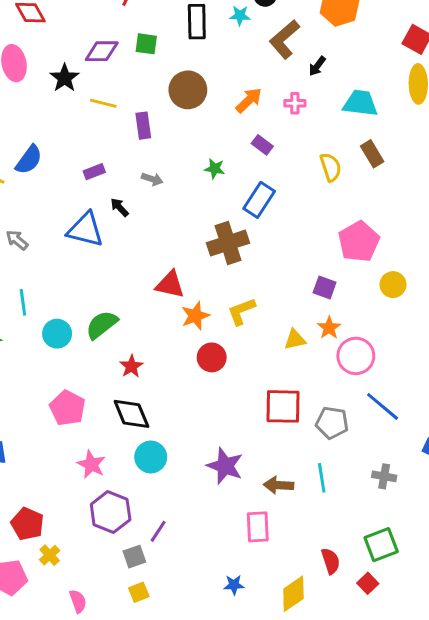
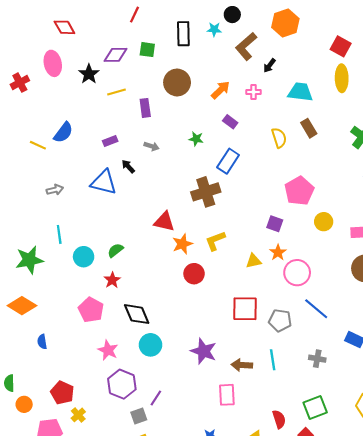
yellow line: (103, 103) -> (116, 92), turned -30
gray arrow: (17, 240) -> (55, 190), turned 126
green semicircle: (102, 325) -> (115, 250), size x0.7
red star: (131, 366) -> (112, 280), moved

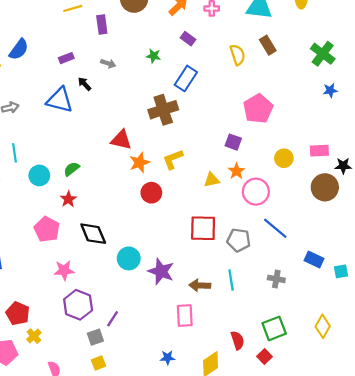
yellow circle: (324, 222) -> (284, 158), moved
cyan circle: (150, 345) -> (129, 258), moved
pink star: (108, 350) -> (64, 270), turned -30

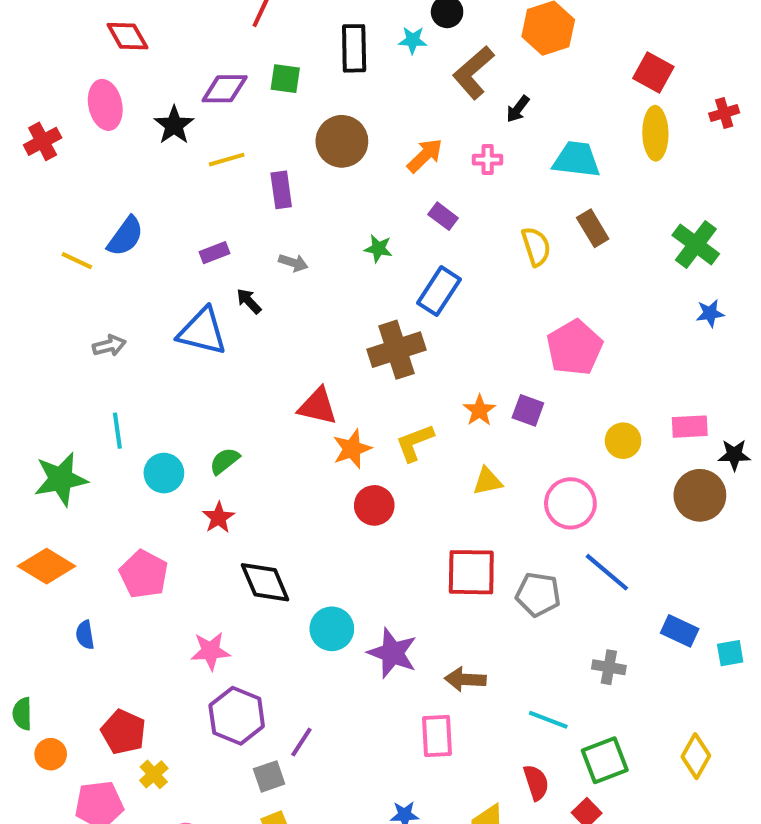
orange star: (236, 171) -> (479, 410), moved
pink pentagon: (47, 229) -> (144, 574), moved
cyan line: (231, 280) -> (548, 720), moved, turned -60

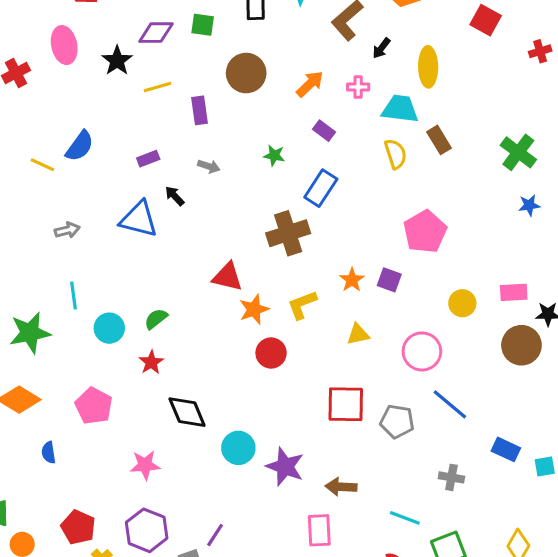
yellow ellipse: (655, 133) -> (428, 67), moved
cyan trapezoid: (577, 160) -> (400, 109), moved
purple hexagon: (237, 716) -> (147, 530), moved

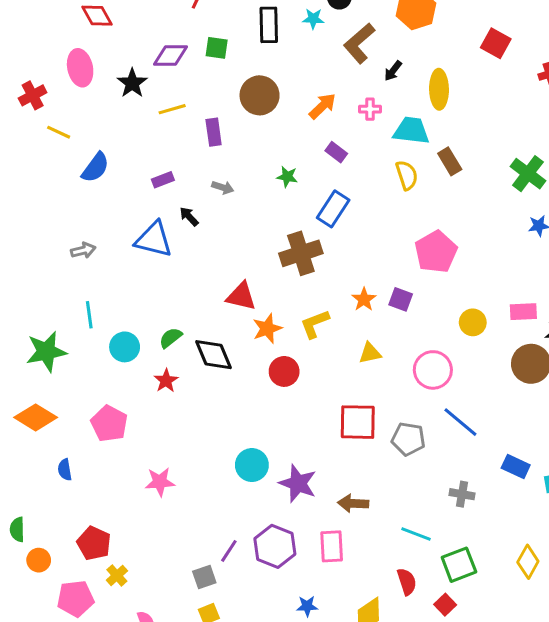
yellow line: (42, 165) -> (59, 132), moved
black diamond: (187, 412) -> (214, 355), moved
purple hexagon: (147, 530) -> (275, 546), moved

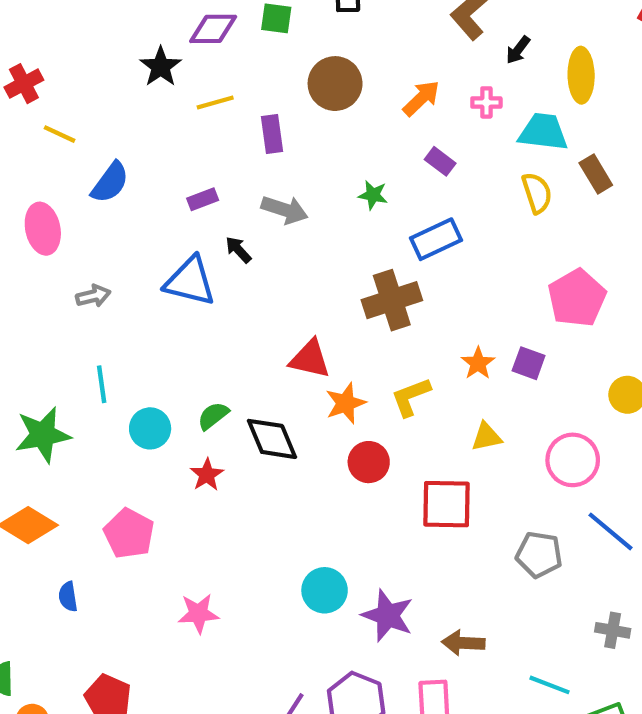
pink ellipse: (80, 68) -> (43, 229), moved
gray arrow: (223, 187) -> (285, 210), size x1.5
blue rectangle: (333, 209) -> (436, 239), turned 32
red square: (358, 422) -> (447, 504), moved

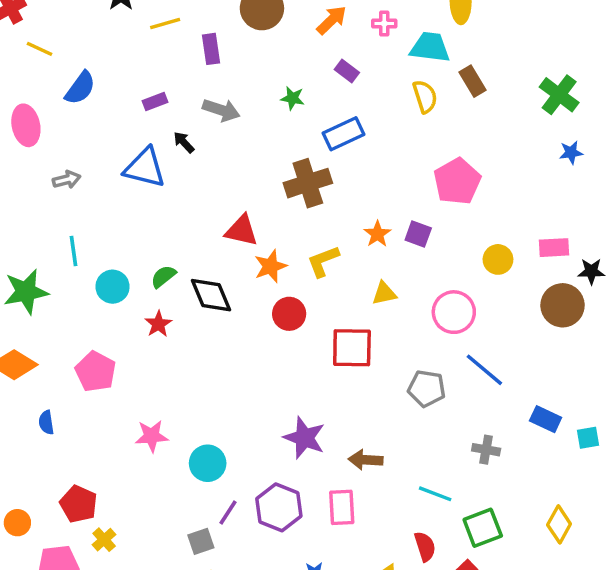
cyan circle: (325, 590) -> (208, 463), moved

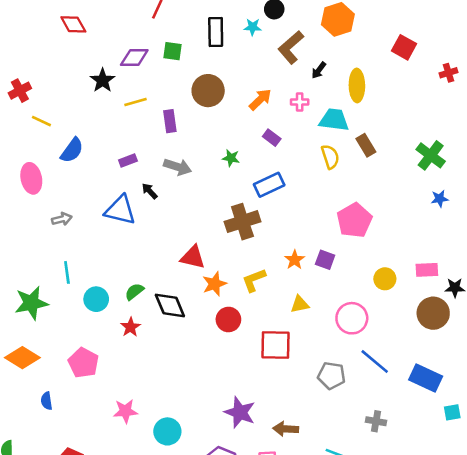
blue rectangle: (546, 419) -> (426, 378), moved, size x1.4

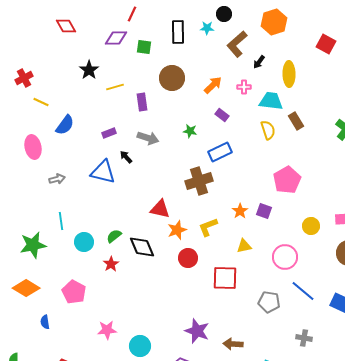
purple diamond: (134, 57) -> (116, 38), moved

